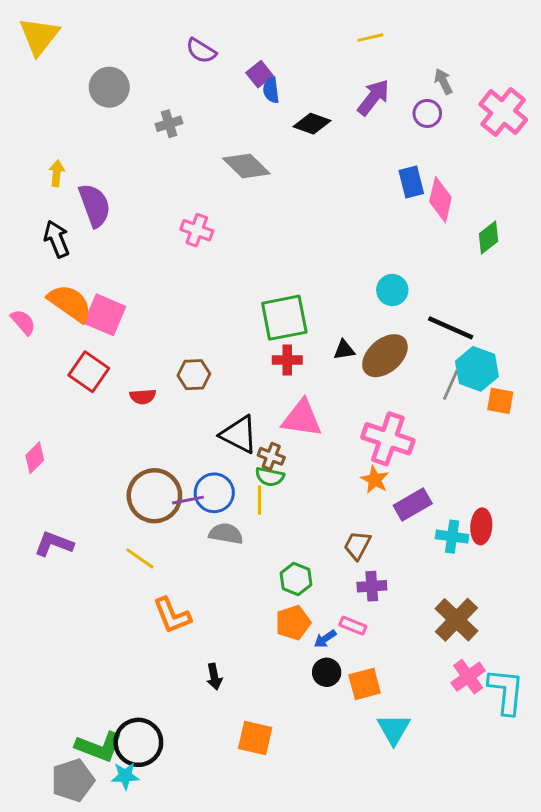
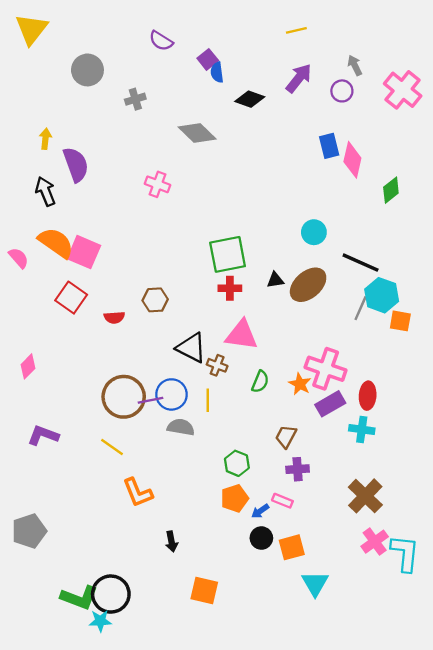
pink cross: (388, 439) -> (326, 369), moved
green semicircle: (270, 477) -> (260, 382), moved, turned -80
red ellipse: (481, 526) -> (368, 396), moved
gray pentagon: (73, 780) -> (29, 531), moved

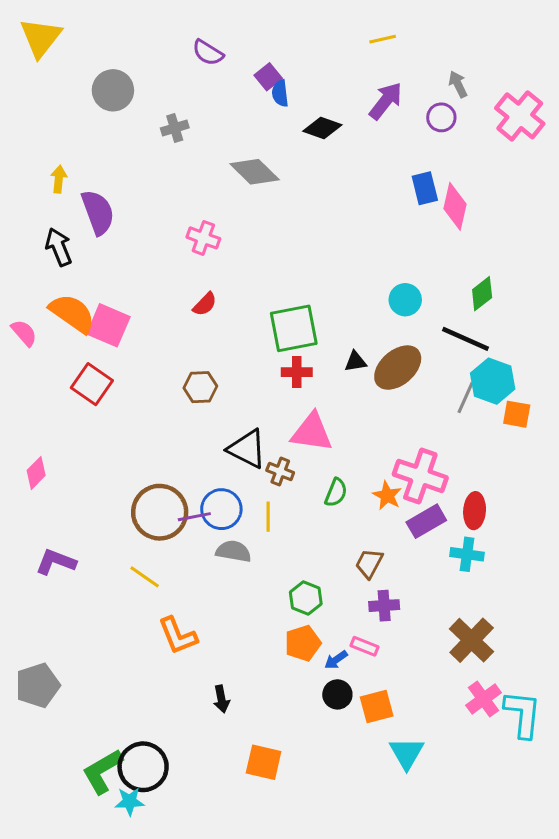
green diamond: (391, 190) -> (482, 294), moved
red semicircle: (114, 317) -> (205, 304), moved, turned -42
green L-shape: (79, 598) -> (102, 771), turned 129

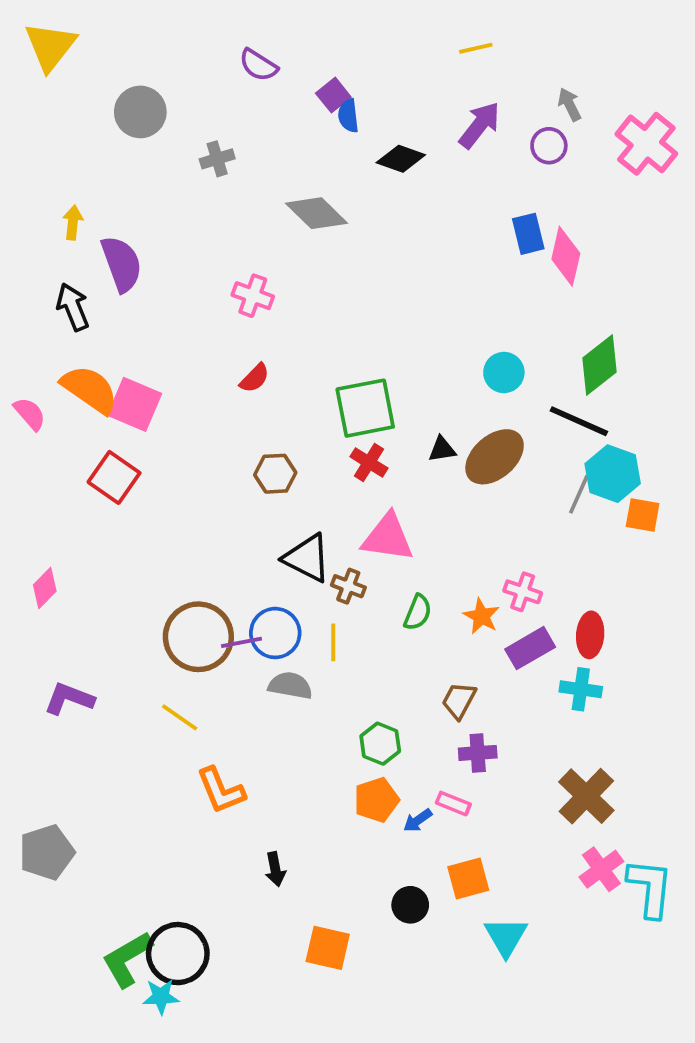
green diamond: (482, 294) -> (599, 365), size x1.4
red cross: (297, 372) -> (369, 462), turned 32
brown hexagon: (200, 387) -> (275, 474), moved
pink cross: (420, 476) -> (523, 592), size x0.6
black circle: (337, 694) -> (410, 905), moved

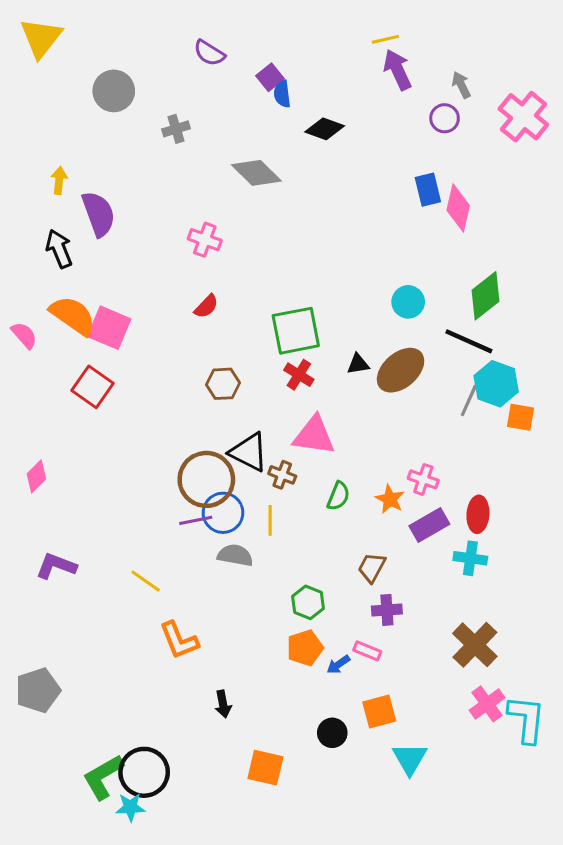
purple arrow: (480, 125) -> (398, 70), moved, turned -63
brown circle: (198, 637) -> (206, 479), moved

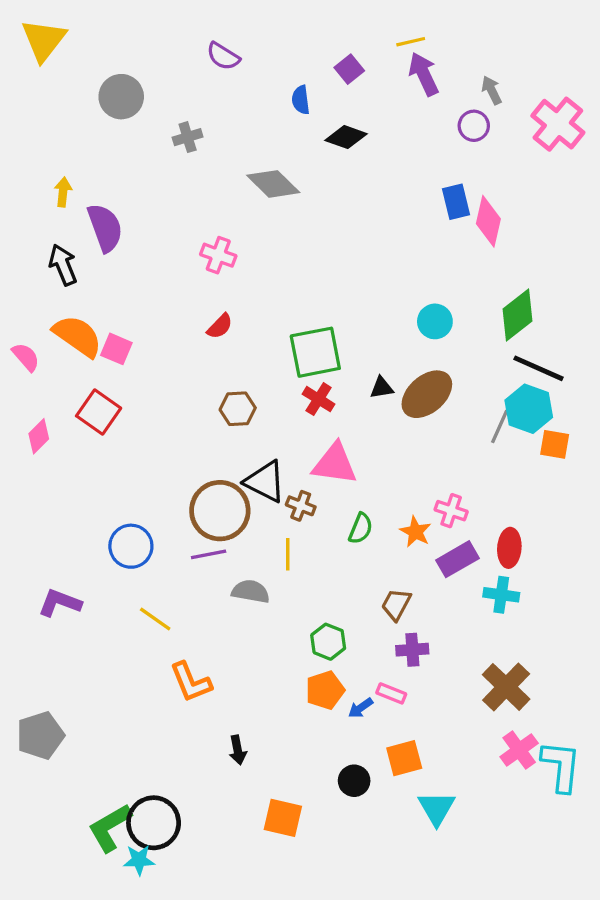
purple square: (270, 77) -> (349, 69), moved
pink square: (109, 328) -> (116, 349), size x0.7
black line: (469, 341) -> (538, 368), moved
pink diamond: (36, 476) -> (39, 436), moved
blue circle: (223, 513) -> (131, 546), moved

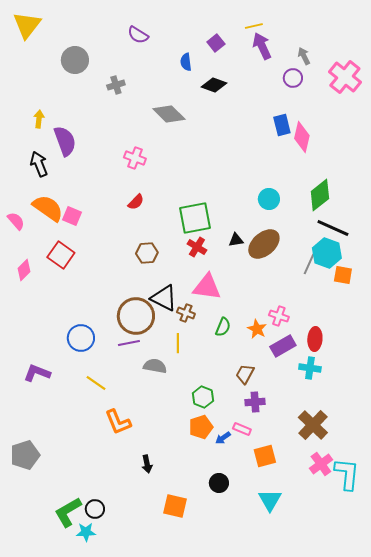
orange square: (404, 758) -> (265, 456), moved
black circle: (154, 823) -> (95, 509), size x0.6

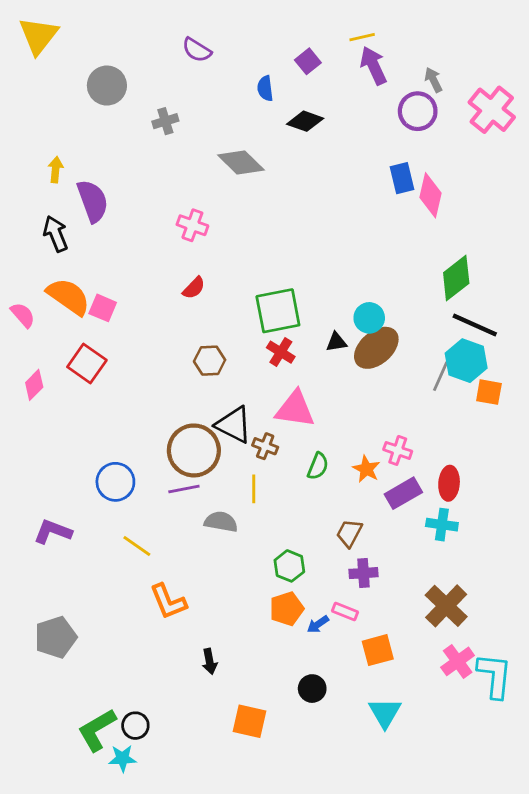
purple circle: (293, 78) -> (418, 111), size x1.4
cyan circle: (269, 199) -> (369, 318), moved
gray pentagon: (25, 455) -> (56, 637), moved

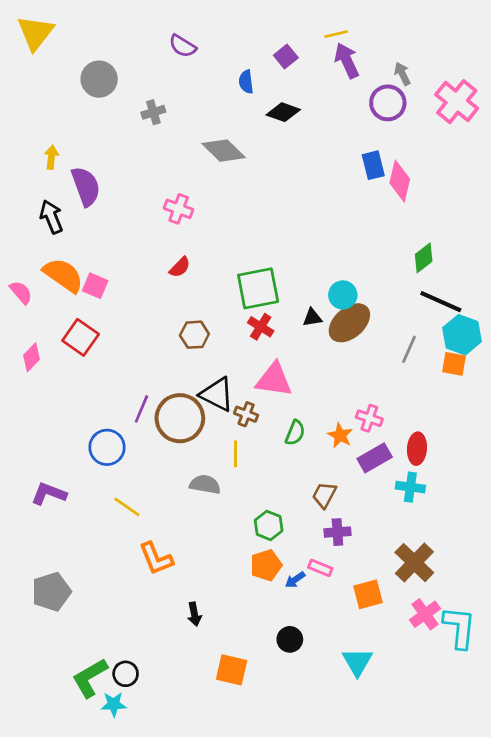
green diamond: (456, 278) -> (424, 258), size x0.7
cyan hexagon: (466, 361) -> (462, 335), moved
purple line: (184, 489) -> (141, 409), moved, turned -56
orange square: (378, 650) -> (368, 594), moved

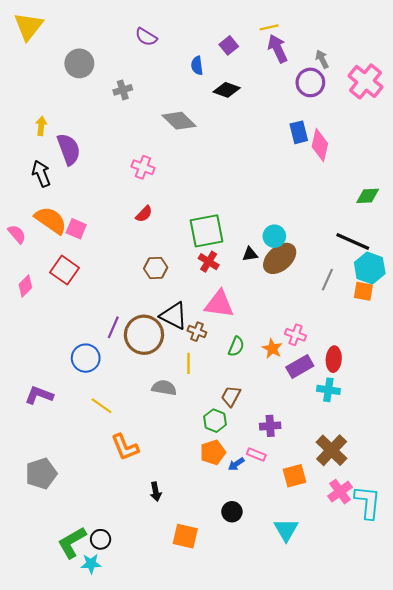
green diamond: (424, 258) -> (368, 196), moved, turned 35
brown trapezoid: (324, 495) -> (231, 396), moved

